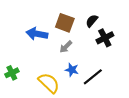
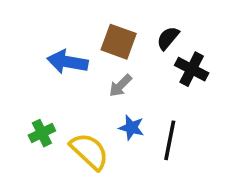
black cross: (105, 38) -> (192, 69), turned -36
green cross: (12, 73) -> (42, 133), moved
black line: (93, 77) -> (170, 140), turned -40

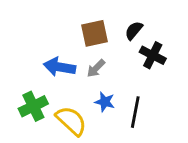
brown square: (119, 42) -> (94, 33), turned -32
blue arrow: (67, 62) -> (60, 67), moved
green cross: (42, 133) -> (33, 106), size x1.4

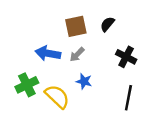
black cross: (153, 55) -> (126, 57), moved
black line: (135, 112) -> (128, 98), moved

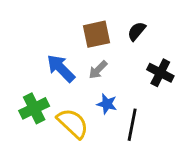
blue arrow: (48, 53) -> (61, 68), turned 35
black line: (128, 98) -> (132, 125), moved

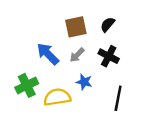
black cross: (160, 73) -> (109, 56), moved
yellow semicircle: (73, 123) -> (57, 97), turned -52
black line: (132, 125) -> (118, 98), moved

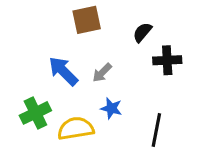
brown square: (76, 27) -> (87, 20), moved
black cross: (109, 56) -> (167, 60), moved, turned -30

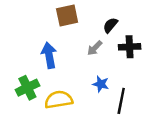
blue arrow: (63, 71) -> (49, 55), turned 35
gray arrow: (102, 73) -> (95, 48), moved
blue star: (111, 108) -> (101, 84), moved

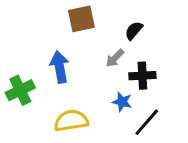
black cross: (130, 47) -> (142, 76), moved
green cross: (27, 88) -> (20, 90), moved
black line: (121, 101) -> (147, 122), turned 30

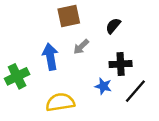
gray arrow: (115, 58) -> (81, 47), moved
black line: (147, 122) -> (135, 91), moved

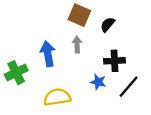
brown square: (69, 16) -> (79, 15), moved, turned 35
gray arrow: (81, 47) -> (77, 44), turned 133

